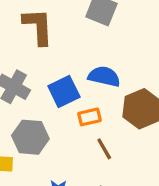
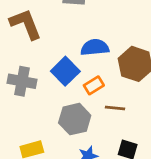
gray hexagon: (30, 137) -> (75, 119), moved
brown line: (104, 149) -> (115, 108), turned -36

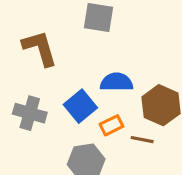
brown line: (115, 108) -> (142, 140), moved

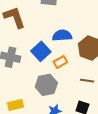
brown line: (142, 140) -> (87, 81), moved

